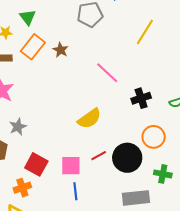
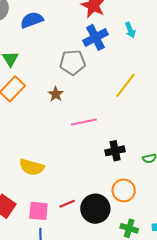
brown star: (61, 50) -> (56, 94), moved
pink line: (107, 73) -> (84, 122), turned -60
yellow semicircle: (89, 119) -> (32, 167), moved, turned 45

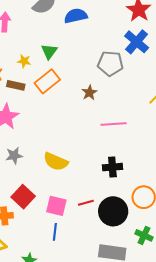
blue cross: (96, 37) -> (137, 42), turned -30
black cross: (115, 151) -> (112, 167), moved

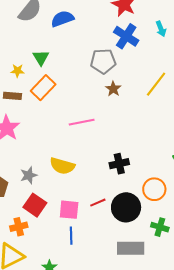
brown star: (89, 93) -> (113, 89), moved
pink line: (114, 124) -> (82, 122), moved
gray star: (14, 156) -> (29, 175), moved

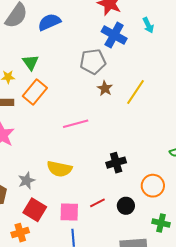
yellow line: (156, 84) -> (135, 92), moved
black circle: (126, 207) -> (126, 206), size x0.6

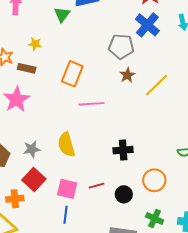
green triangle: (31, 62) -> (62, 14), moved
orange rectangle: (35, 92) -> (72, 74), moved, turned -30
yellow semicircle: (59, 169) -> (66, 145), turned 50

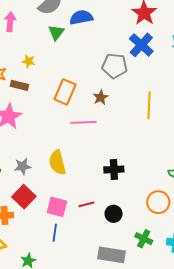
brown star: (127, 75) -> (101, 97), moved
yellow line: (157, 85) -> (149, 105), turned -44
orange circle: (154, 180) -> (158, 202), moved

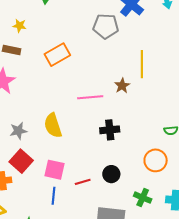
orange rectangle: (65, 92) -> (57, 55), turned 40
brown star: (101, 97) -> (122, 86), moved
pink line: (83, 122) -> (90, 97), moved
red line: (86, 204) -> (83, 182), moved

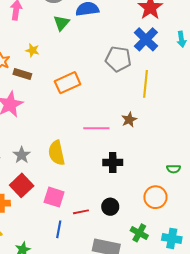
yellow line: (142, 64) -> (145, 84), moved
gray star: (18, 131) -> (22, 155), turned -30
blue line: (54, 196) -> (59, 229), moved

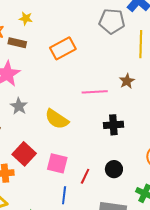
yellow semicircle: (57, 153) -> (57, 119), turned -40
gray star: (22, 155) -> (19, 106), moved
red line: (81, 212) -> (85, 176), turned -49

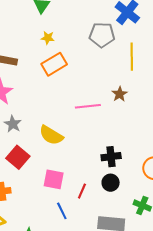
yellow star: (26, 18) -> (48, 38), moved
black cross: (113, 125) -> (111, 157), moved
red square: (24, 154) -> (18, 157), moved
blue line: (64, 195) -> (62, 211), turned -30

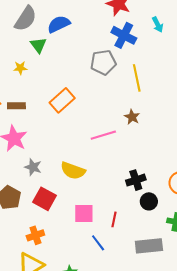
yellow star: (48, 38) -> (20, 68), moved
black circle: (111, 183) -> (149, 201), moved

